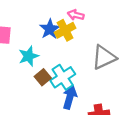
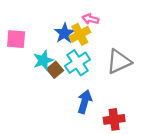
brown square: (43, 77) -> (55, 70), moved
cyan cross: (63, 77) -> (77, 63), moved

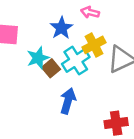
yellow cross: (80, 34) -> (94, 45), moved
blue arrow: (85, 102) -> (68, 101), moved

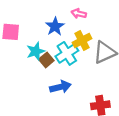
blue arrow: (68, 101) -> (60, 87), turned 60

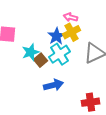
blue star: (55, 26) -> (57, 36), moved
yellow cross: (82, 40) -> (72, 32), moved

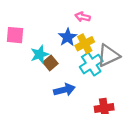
yellow cross: (72, 32) -> (85, 44), moved
cyan cross: (60, 54) -> (91, 64), moved

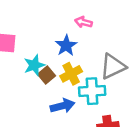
yellow cross: (85, 44) -> (71, 74), moved
cyan cross: (91, 64) -> (92, 91), moved, turned 30

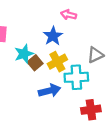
gray triangle: (113, 66) -> (95, 55), size x0.7

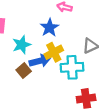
brown square: (35, 63) -> (24, 71), moved
blue arrow: (50, 91) -> (40, 61), moved

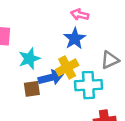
blue star: (49, 28) -> (75, 39), moved
brown square: (24, 71) -> (32, 89), turned 32

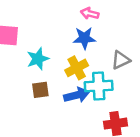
blue star: (75, 39) -> (84, 38), turned 30
blue arrow: (51, 78) -> (77, 95), moved

